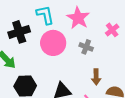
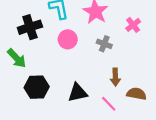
pink circle: (53, 43) -> (68, 39), size x0.7

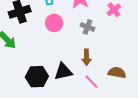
brown arrow: (115, 77) -> (86, 57), moved
black hexagon: (37, 87) -> (37, 77), moved

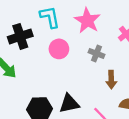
brown arrow: (86, 57) -> (111, 80), moved

